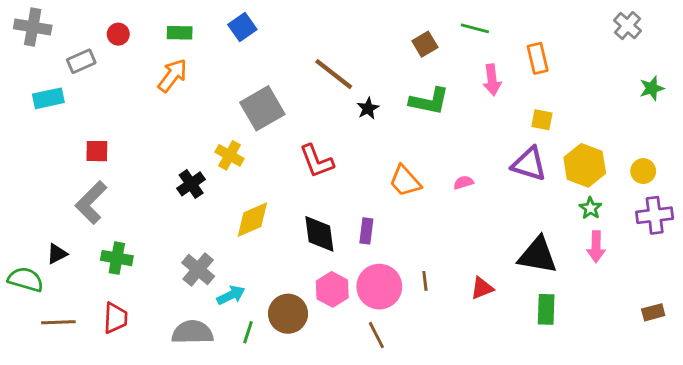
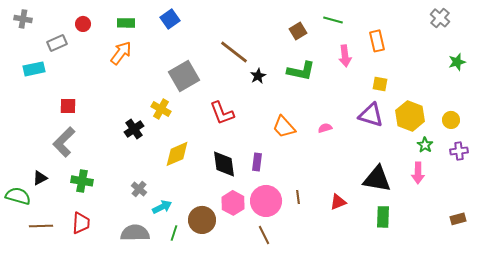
gray cross: (33, 27) -> (23, 19), size x0.7
green star: (590, 208) -> (425, 145), moved
purple cross: (655, 215) -> (459, 151), size x0.7
gray cross: (198, 269) -> (139, 189), size x0.7

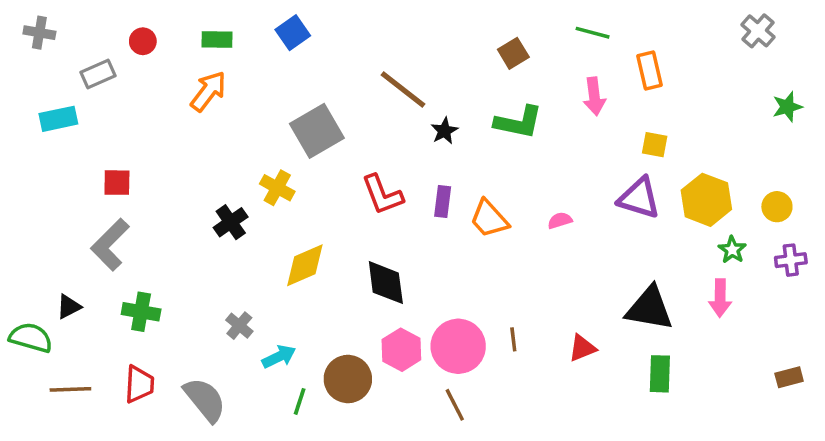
green line: (333, 20) -> (593, 33), moved
purple rectangle: (257, 162) -> (443, 202), moved
gray semicircle: (135, 233) -> (205, 400), moved, turned 52

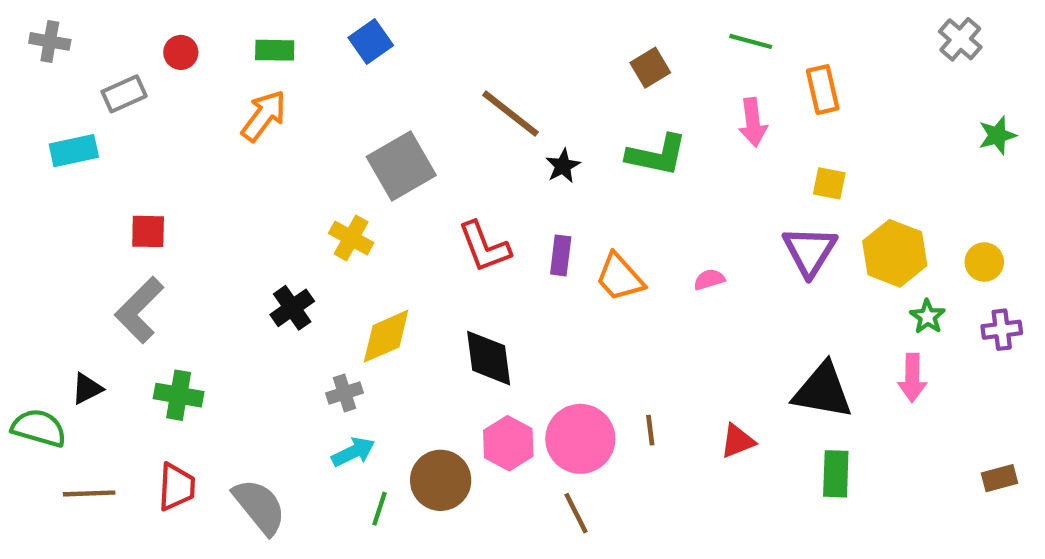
purple triangle: (639, 198) -> (810, 251), turned 45
black cross: (231, 222) -> (292, 308), moved
gray cross: (239, 326) -> (345, 393), moved, turned 32

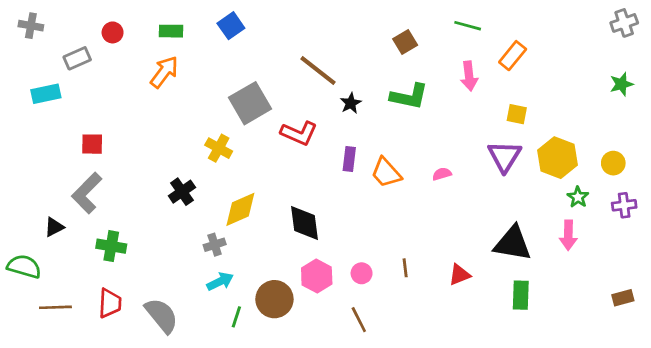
gray cross: (960, 39) -> (624, 23), moved, turned 30
orange rectangle: (823, 90) -> (513, 56), turned 52
red L-shape: (484, 247) -> (299, 133), moved, turned -45
black triangle: (87, 389) -> (54, 227), moved
pink circle: (580, 439) -> (362, 273), size x0.5

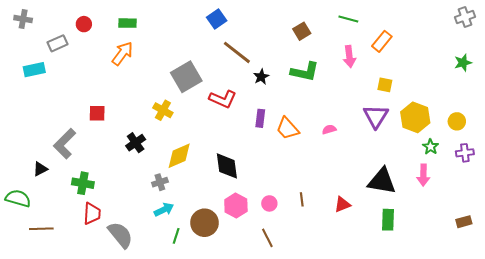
blue square: (231, 26) -> (217, 19), moved
red square: (92, 144) -> (97, 113), moved
red trapezoid: (110, 303) -> (92, 214), moved

